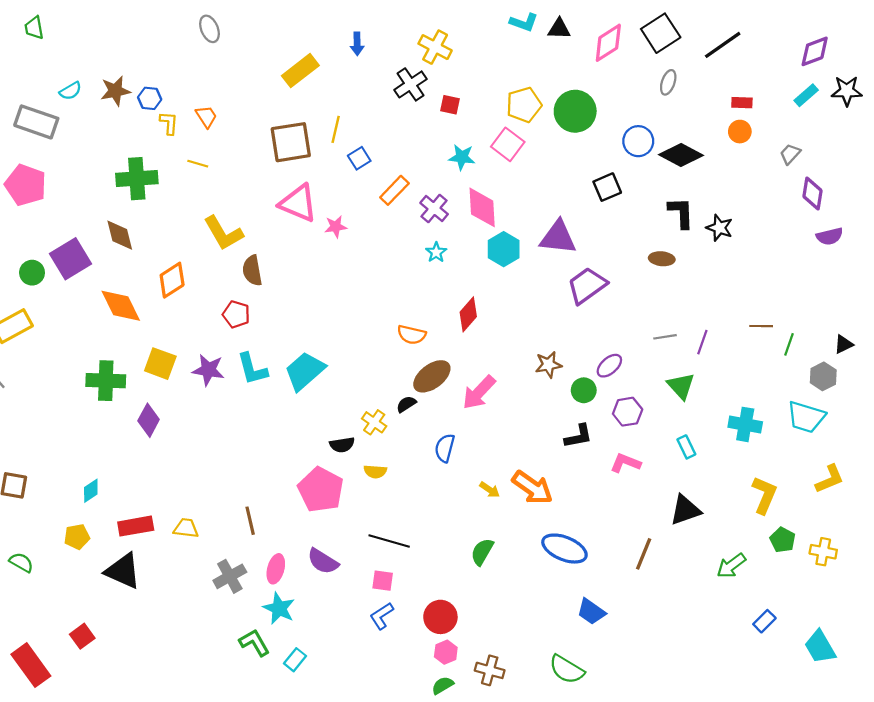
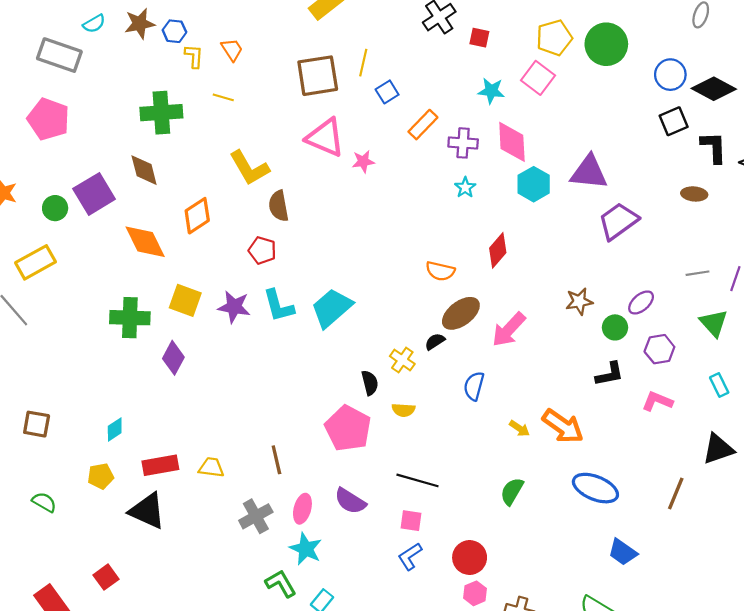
black square: (607, 187) -> (674, 121), moved
purple cross: (434, 208) -> (463, 143), turned -36
black semicircle: (342, 445) -> (370, 383), turned -95

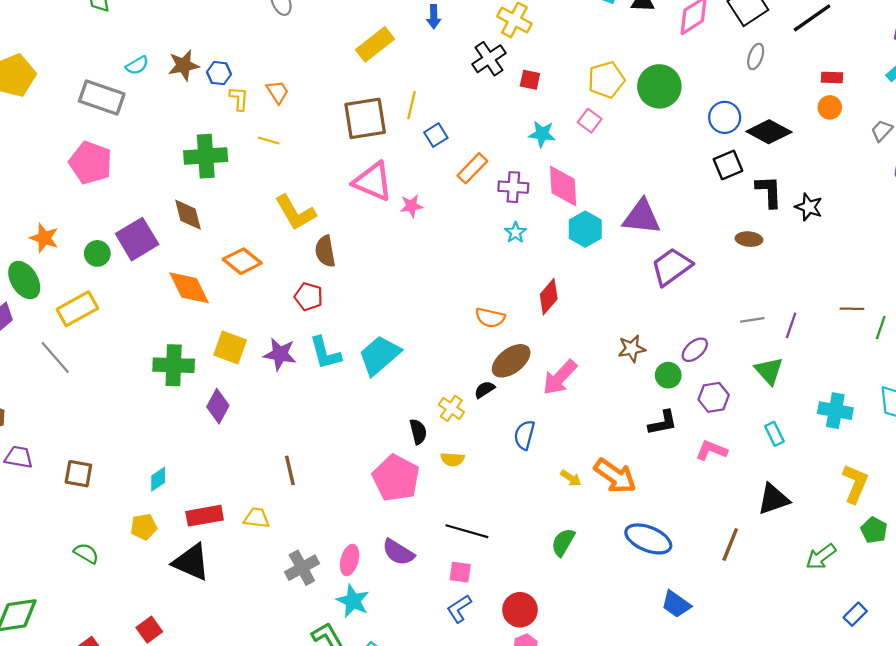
pink square: (538, 78) -> (590, 121), size x0.7
orange diamond: (197, 216) -> (242, 261), turned 72
brown line: (276, 460) -> (290, 470), moved

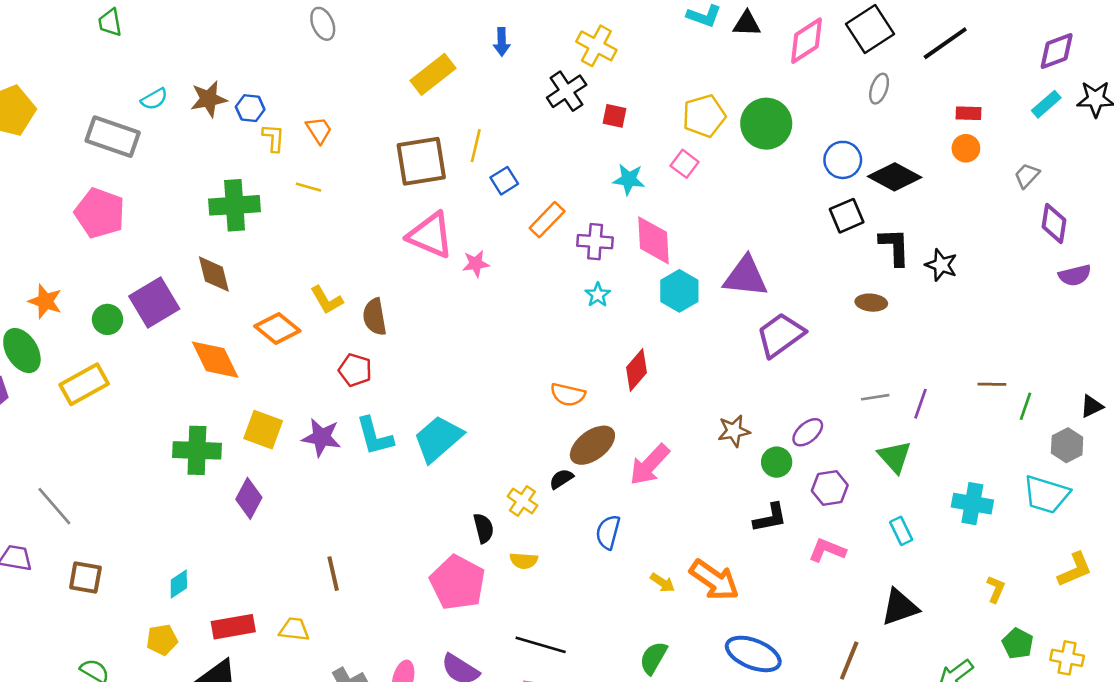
yellow L-shape: (295, 213) -> (327, 300), moved, size x0.7
gray line: (55, 357) -> (54, 506), moved
yellow L-shape: (855, 484) -> (996, 589), size x0.6

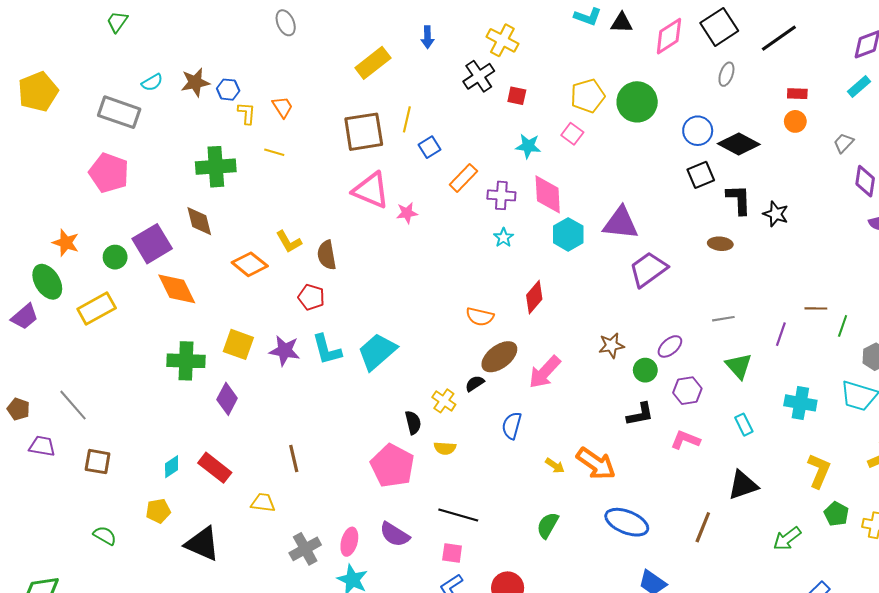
green trapezoid: (110, 22) -> (117, 22), turned 45
orange diamond: (215, 360) -> (177, 289), moved
purple line: (921, 404) -> (781, 334), moved
yellow L-shape: (996, 589) -> (819, 471), size x1.6
red rectangle: (233, 627) -> (215, 468), moved, turned 48

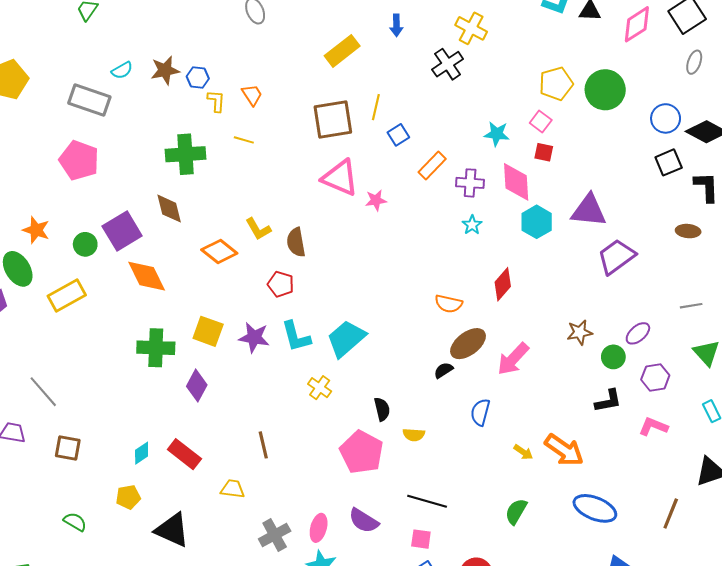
red square: (517, 96) -> (544, 152), moved
yellow cross: (444, 401) -> (320, 388), moved

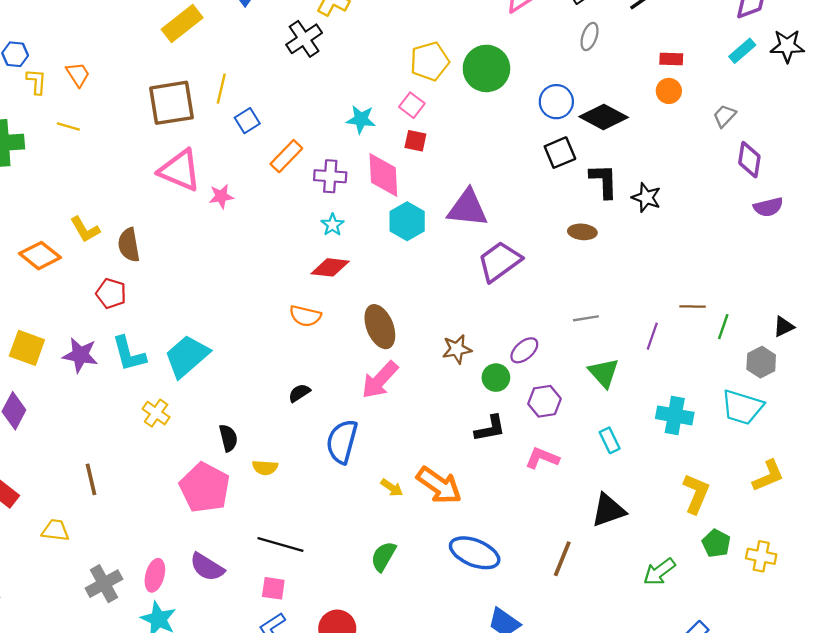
red diamond: (503, 284) -> (330, 267), moved, turned 56
brown ellipse: (468, 344) -> (380, 327), moved, turned -75
blue semicircle: (480, 412) -> (342, 441), size x1.4

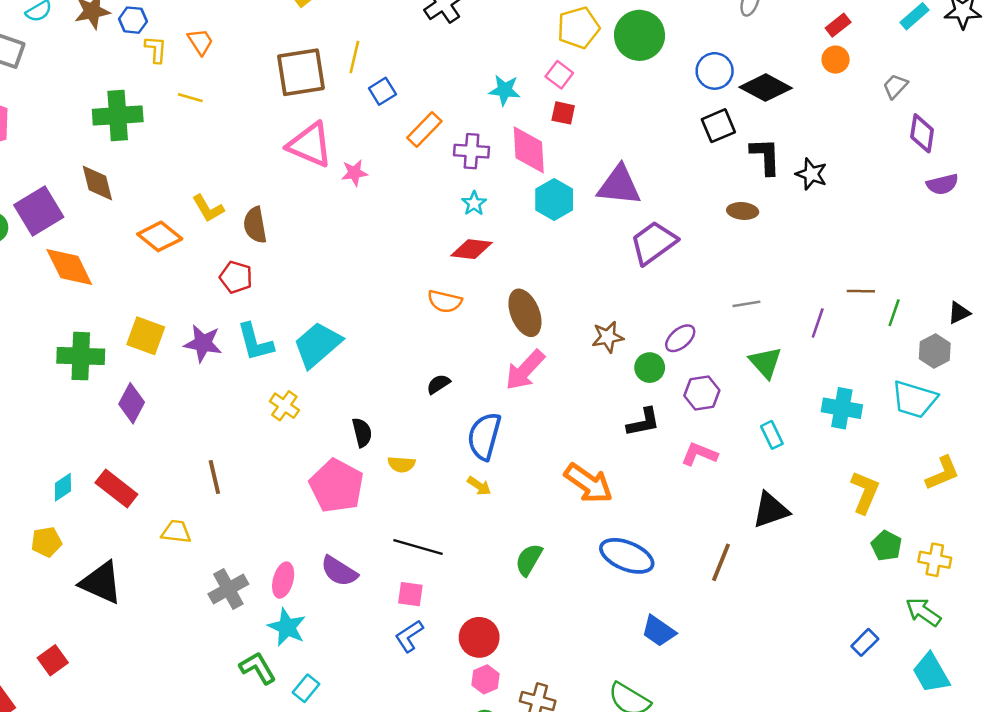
red rectangle: (671, 59) -> (838, 25), turned -40
yellow arrow: (392, 488) -> (479, 486), moved
green arrow: (659, 572) -> (923, 612), moved, turned 72

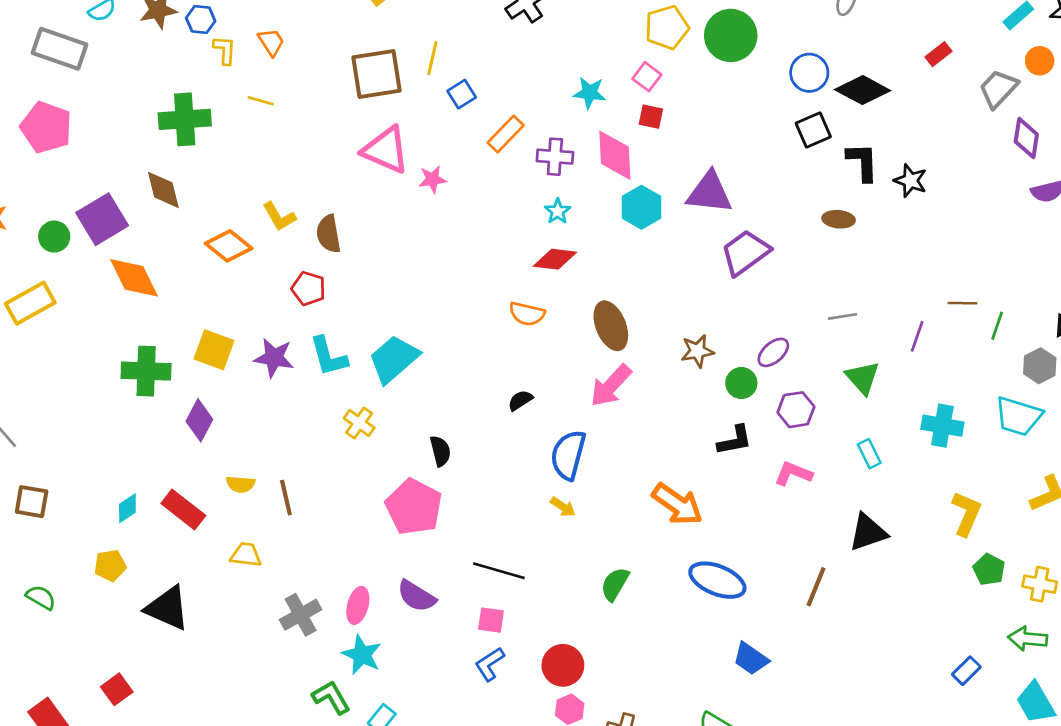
red rectangle: (838, 25) -> (938, 54), moved
orange circle: (836, 60) -> (1040, 61), moved
gray trapezoid: (895, 86) -> (998, 89), size x1.5
yellow semicircle: (401, 464) -> (241, 484), moved
green arrow: (923, 612) -> (1028, 639), turned -30

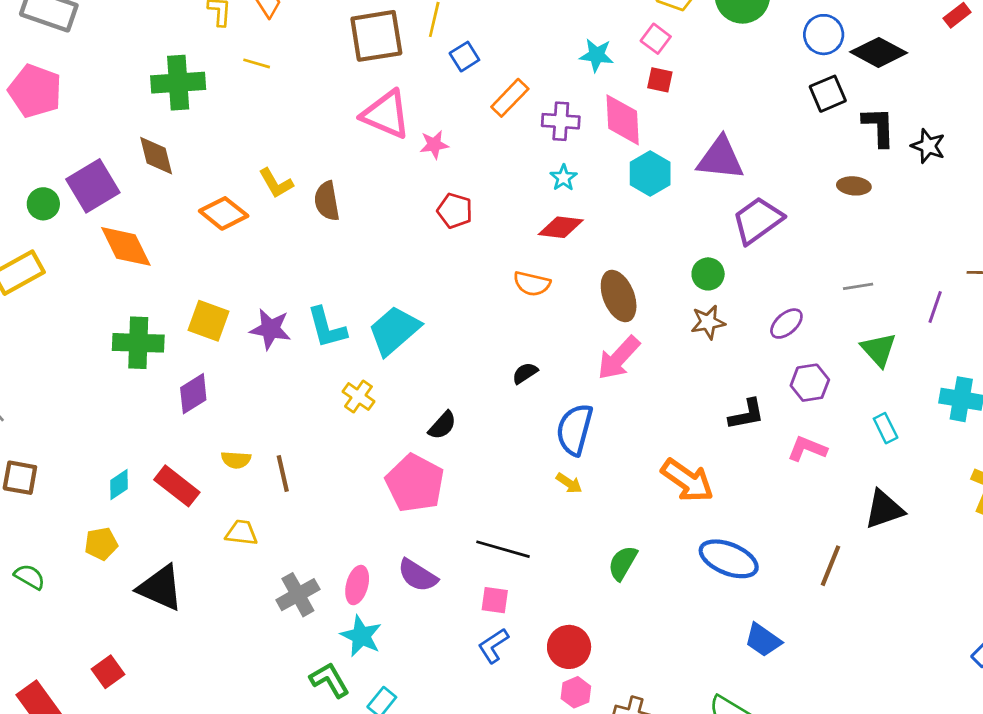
red pentagon: (309, 288) -> (455, 211), moved
green circle: (741, 383) -> (708, 274), moved
purple diamond: (199, 420) -> (193, 394), turned 30
black semicircle: (440, 451) -> (442, 425), turned 56

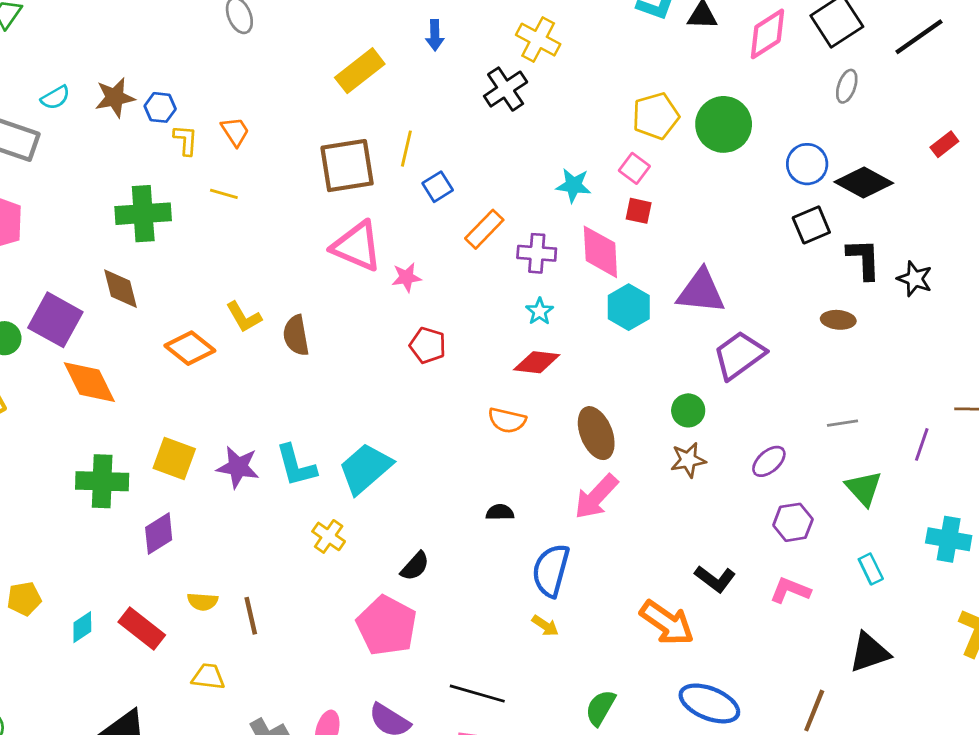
purple square: (93, 186) -> (55, 320), turned -30
black semicircle: (525, 373) -> (500, 512), turned 32
black L-shape: (747, 414) -> (715, 579), moved, turned 48
yellow pentagon: (101, 544) -> (24, 599), moved

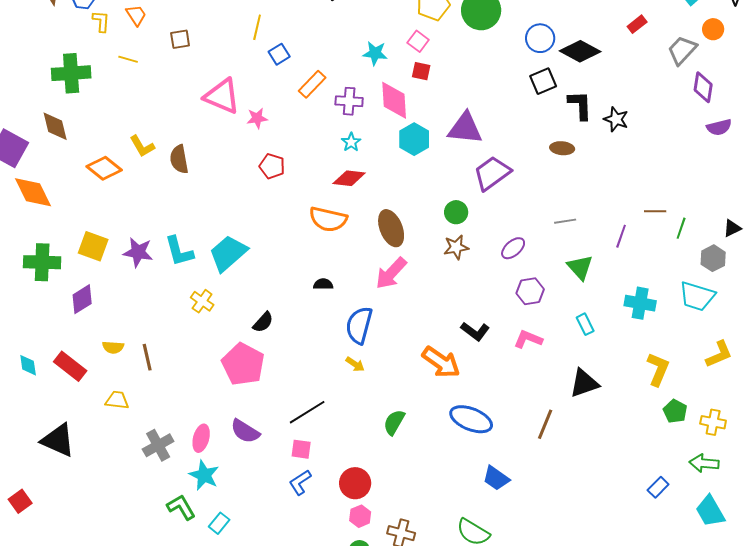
brown square: (347, 166) -> (180, 39), moved, size x0.5
orange semicircle: (507, 420) -> (328, 219), size x1.4
cyan diamond: (82, 627) -> (28, 365), turned -65
black line: (477, 694) -> (307, 412), turned -48

